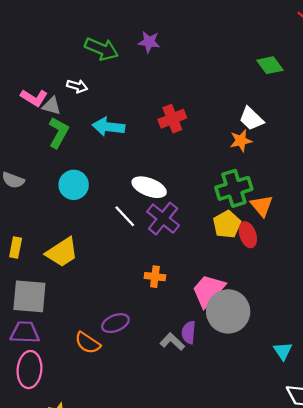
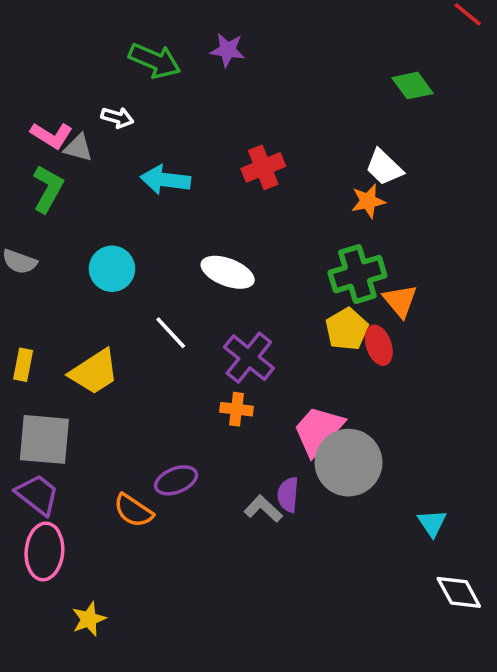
green L-shape: (59, 133) -> (48, 189), moved
white line: (125, 216) -> (171, 333), moved
purple cross: (163, 219) -> (249, 358), moved
purple trapezoid: (25, 332) -> (37, 495), turned 36

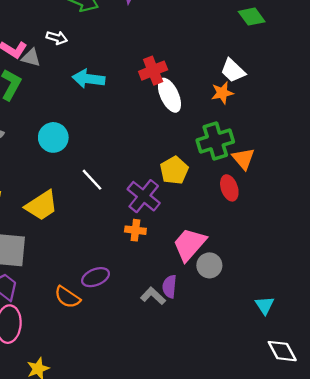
white ellipse: (228, 272) -> (169, 95), moved, turned 44
yellow pentagon: (347, 329) -> (174, 170), moved
gray circle: (349, 463) -> (209, 265), size x0.6

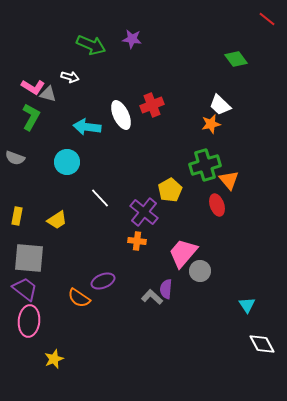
cyan arrow: (88, 79) -> (87, 127), moved
white ellipse: (169, 95) -> (121, 115), moved
yellow trapezoid: (42, 206) -> (57, 220), size x0.7

